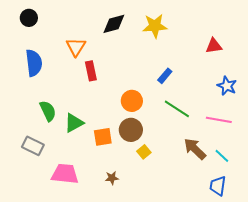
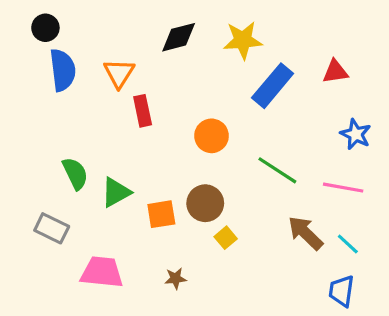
blue semicircle: (34, 63) -> (63, 70), moved
blue rectangle: (165, 76) -> (273, 86), moved, size x1.8
orange circle: (132, 101) -> (211, 136), moved

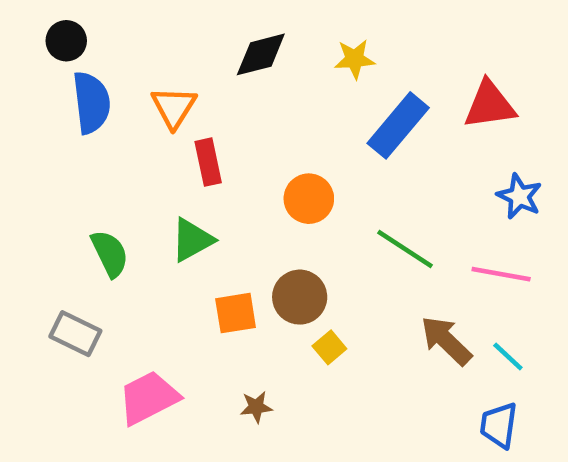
yellow star: (243, 40) -> (355, 59), size x0.7
red triangle: (335, 72) -> (490, 105), size x1.4
green triangle: (116, 192) -> (192, 240), moved
pink trapezoid: (102, 272) -> (149, 398), turned -33

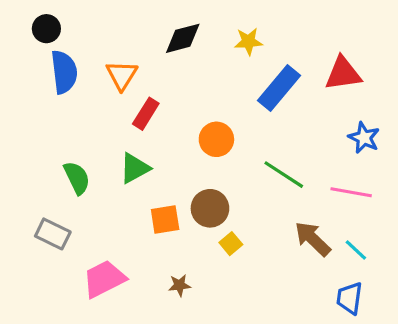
red rectangle: (208, 162) -> (146, 114), turned 44

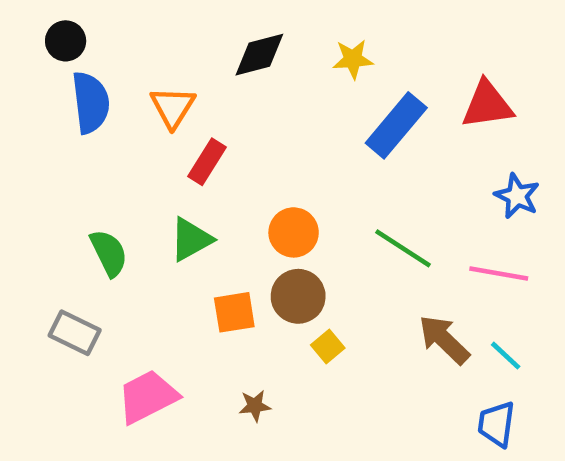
orange circle: (216, 139) -> (294, 232), moved

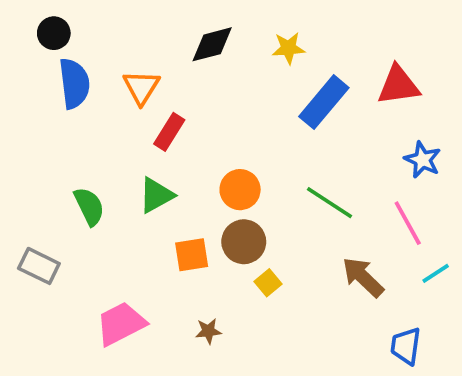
pink line: (499, 274) -> (408, 223), turned 51
gray rectangle: (75, 333) -> (39, 266), moved
cyan line: (506, 356) -> (436, 273), moved, turned -76

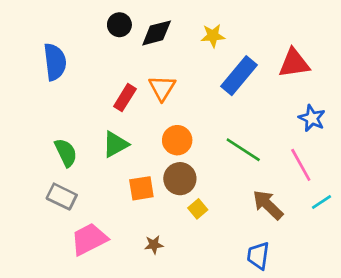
black circle: (54, 33) -> (119, 25), moved
orange triangle: (141, 87) -> (162, 88), moved
gray rectangle: (39, 266) -> (62, 197), moved
blue trapezoid: (406, 346) -> (258, 256), moved

